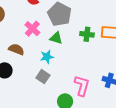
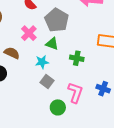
green cross: (87, 34) -> (77, 58), moved
gray square: (43, 77) -> (47, 81), moved

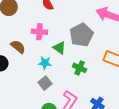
gray pentagon: (57, 20) -> (81, 35), moved
pink cross: (29, 33) -> (39, 32), turned 35

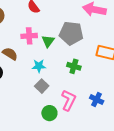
gray pentagon: (81, 35) -> (71, 33), turned -30
green triangle: (59, 48) -> (48, 41), moved, turned 40

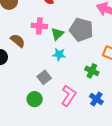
cyan star: (39, 66) -> (59, 54), moved
green cross: (74, 66) -> (92, 71), moved
green circle: (49, 113) -> (35, 99), moved

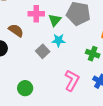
gray square: (44, 77) -> (43, 51), moved
green circle: (35, 99) -> (25, 88), moved

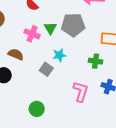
pink cross: (36, 14) -> (32, 34), turned 35
green triangle: (55, 20) -> (50, 28), moved

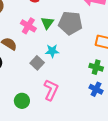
green cross: (96, 61) -> (96, 67), moved
pink L-shape: (81, 92) -> (51, 90), moved

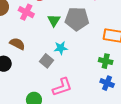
pink cross: (28, 26) -> (26, 12), moved
pink L-shape: (51, 90) -> (62, 87), turned 50

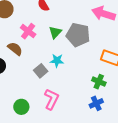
pink cross: (26, 12) -> (28, 31), moved
blue cross: (107, 83) -> (96, 103), turned 32
pink L-shape: (62, 87) -> (51, 99), turned -55

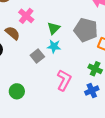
green triangle: (55, 32) -> (54, 28), moved
gray pentagon: (78, 35) -> (86, 30), moved
pink L-shape: (51, 99) -> (64, 80), moved

